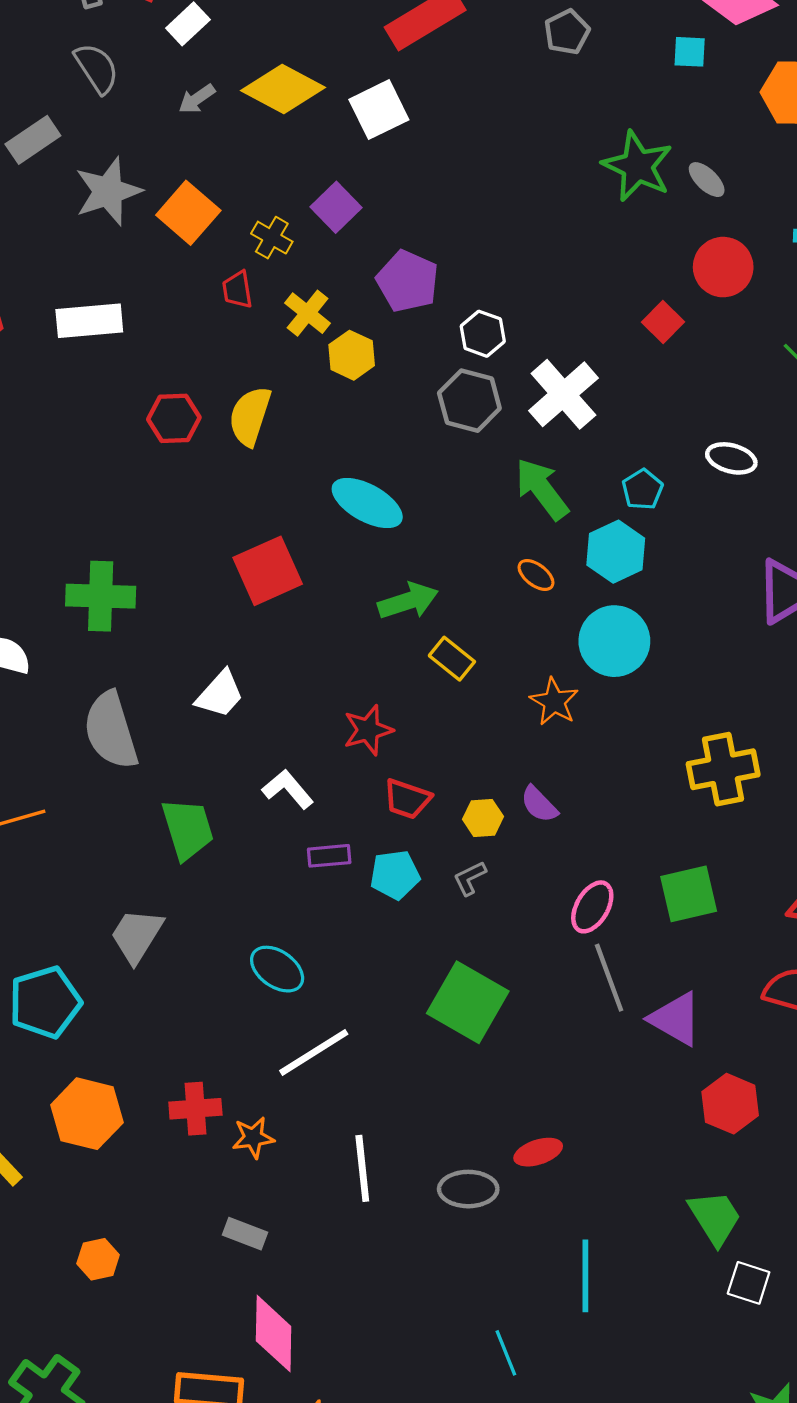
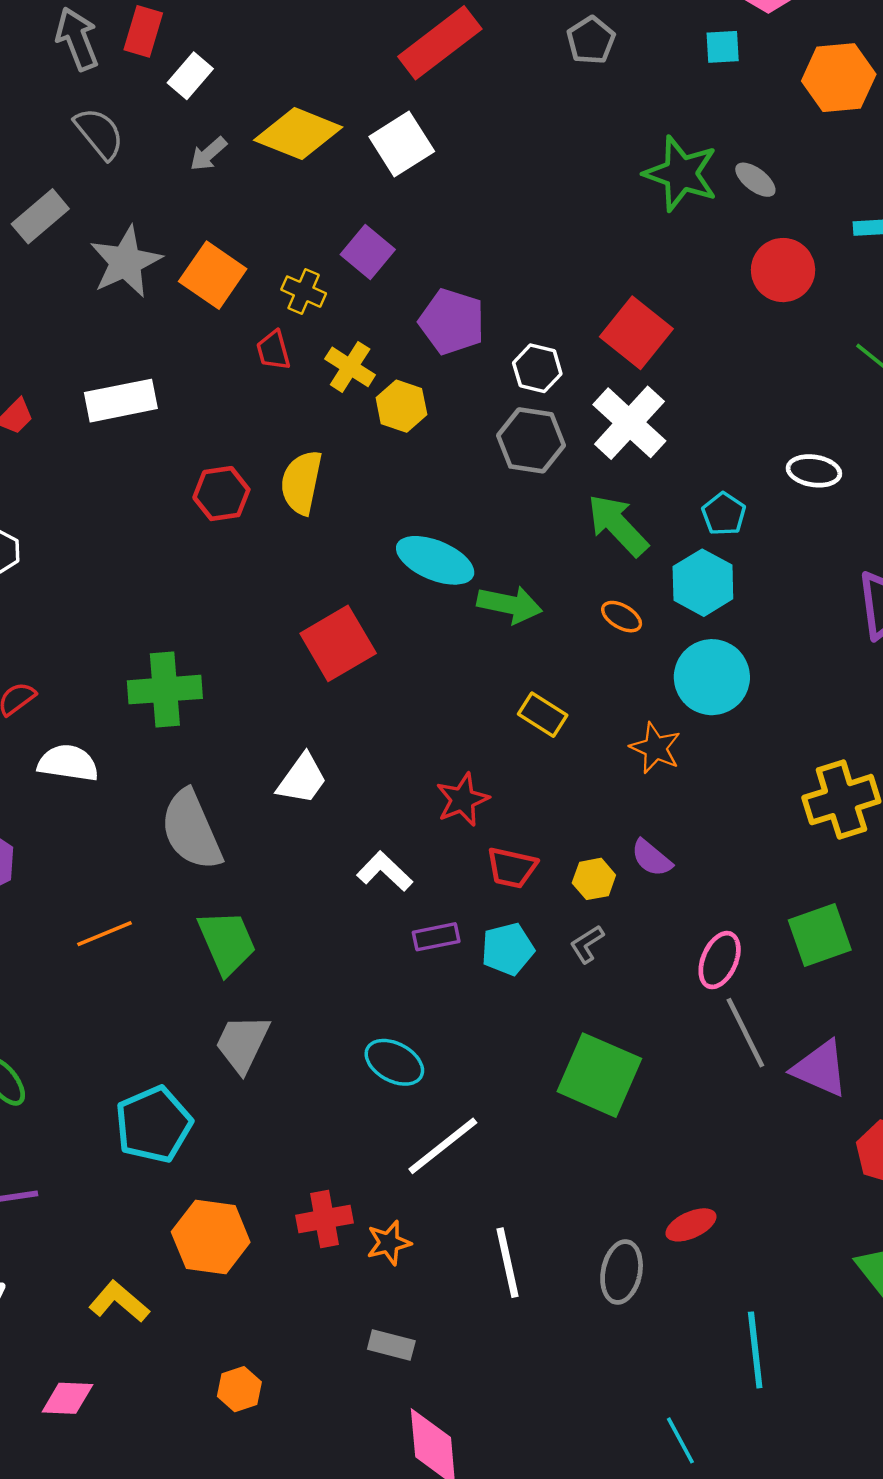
red square: (663, 322) -> (636, 333), moved, size x1.6
green arrow: (408, 601) -> (510, 605), moved, turned 36
green trapezoid: (188, 829) -> (227, 942), moved
gray ellipse: (468, 1189) -> (622, 1272), turned -72

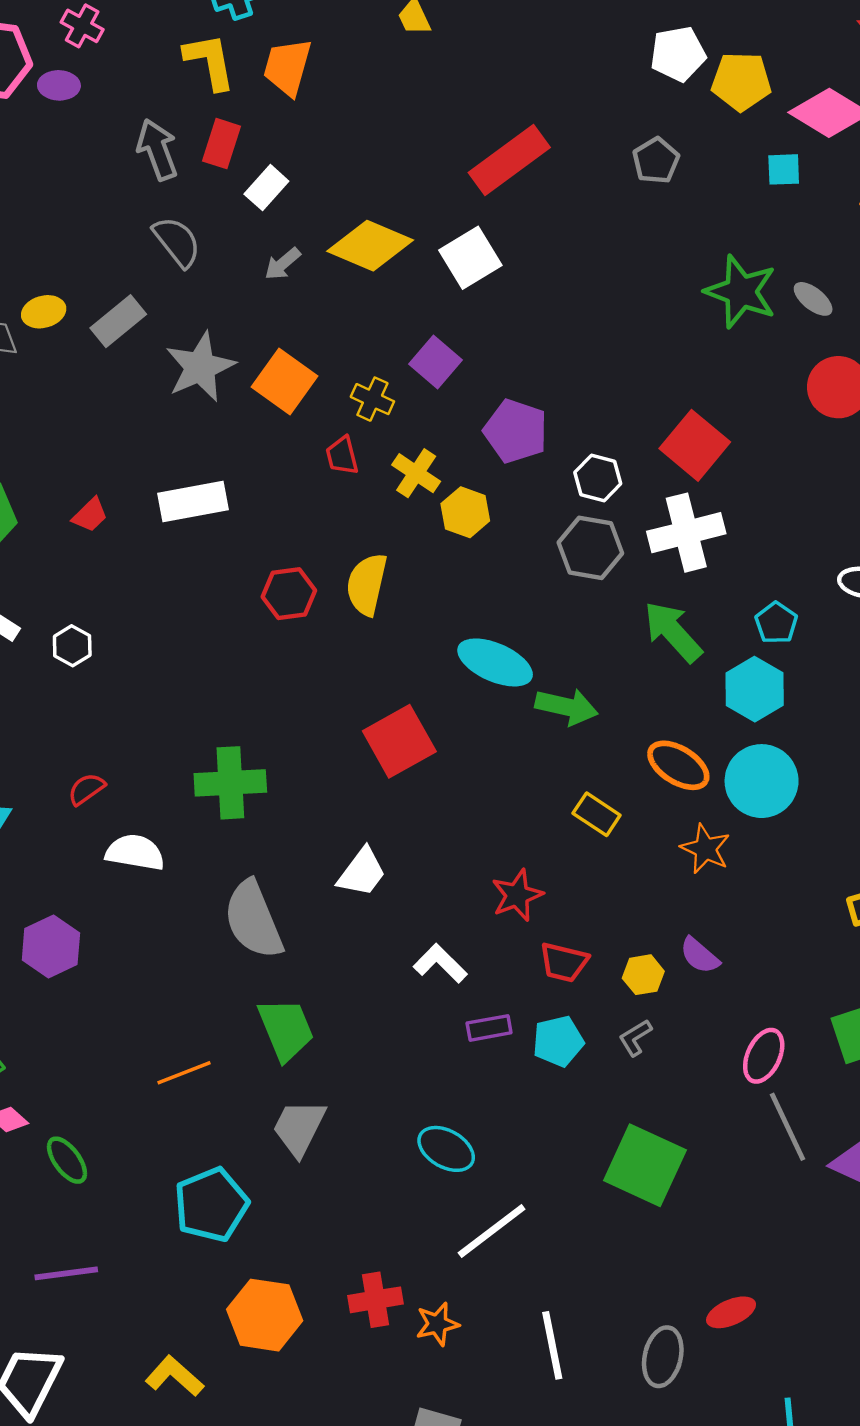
white cross: (629, 423) -> (686, 533), turned 32
orange ellipse: (622, 617) -> (678, 765), moved, size x1.6
orange line: (105, 934) -> (184, 1073), moved

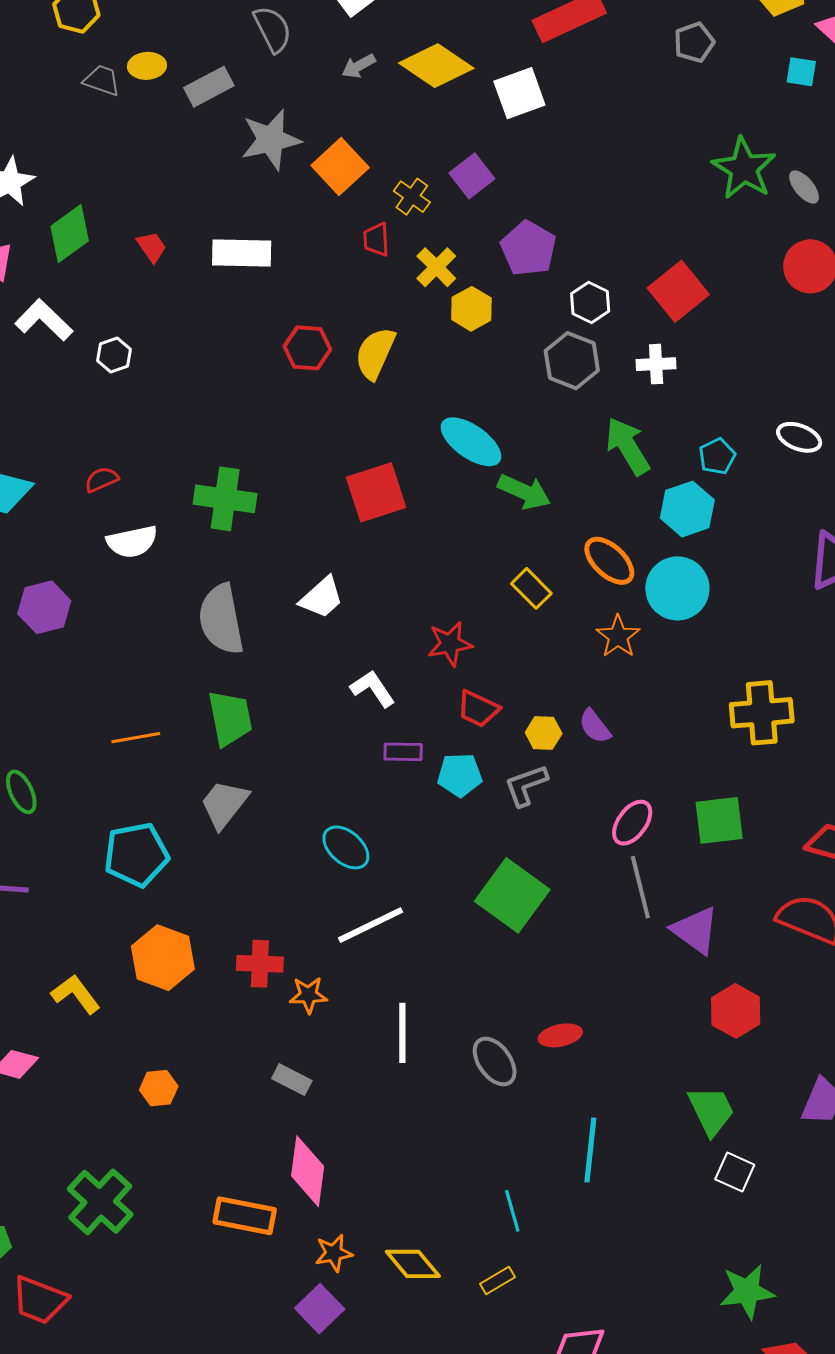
red trapezoid: (90, 515) -> (152, 247), turned -92
white cross: (686, 533) -> (656, 364), size x0.6
white semicircle: (135, 852) -> (132, 542), turned 147
gray L-shape: (635, 1038) -> (526, 785), size x1.4
gray ellipse: (663, 1357) -> (495, 1061), turned -60

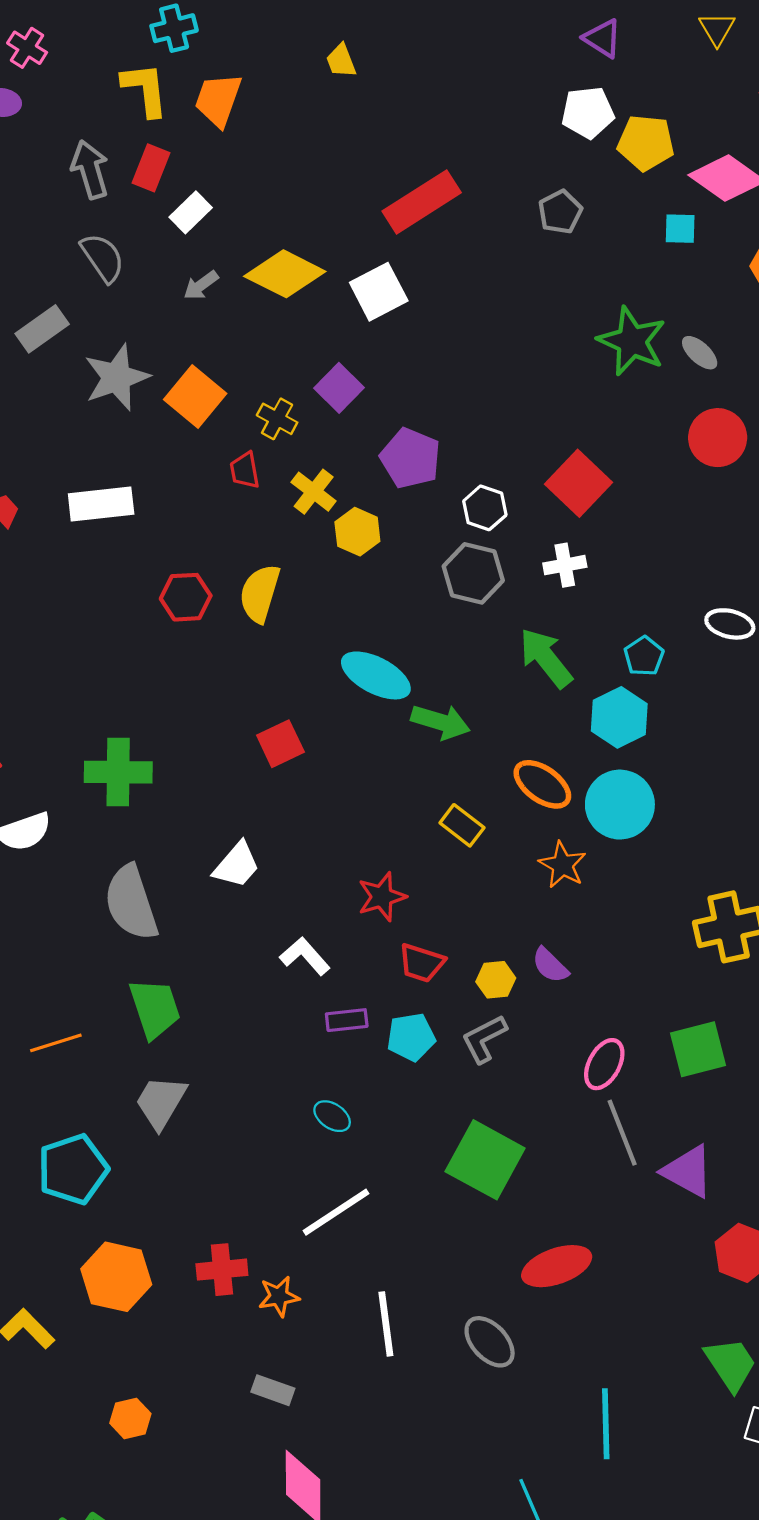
red square: (376, 492) -> (280, 744), size x0.7
cyan ellipse: (346, 847) -> (332, 1116), moved, size x0.7
red ellipse: (560, 1035) -> (557, 1266), moved, size x1.5

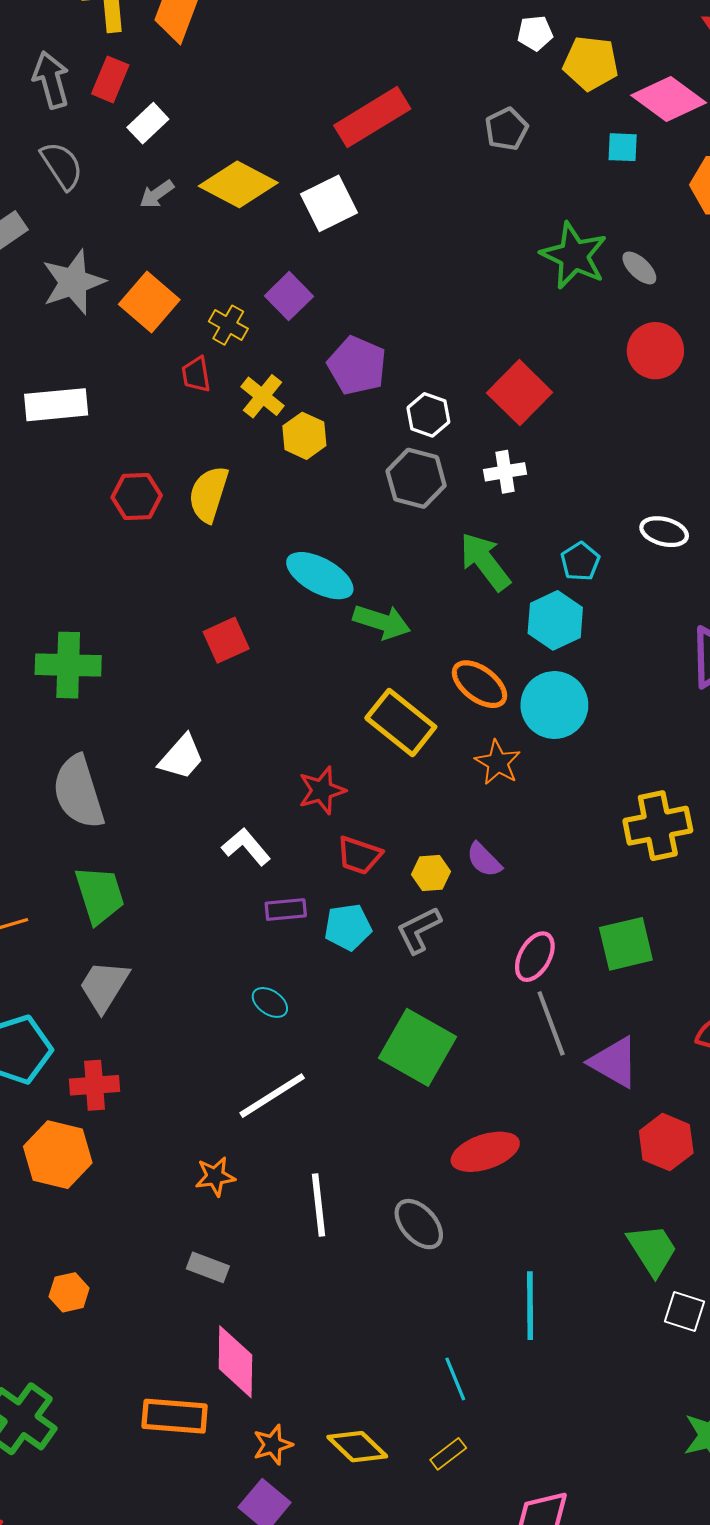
white pentagon: (588, 113) -> (535, 33), size x0.7
yellow rectangle: (462, 825) -> (401, 722), size x1.6
red cross: (222, 1270) -> (94, 1085), moved

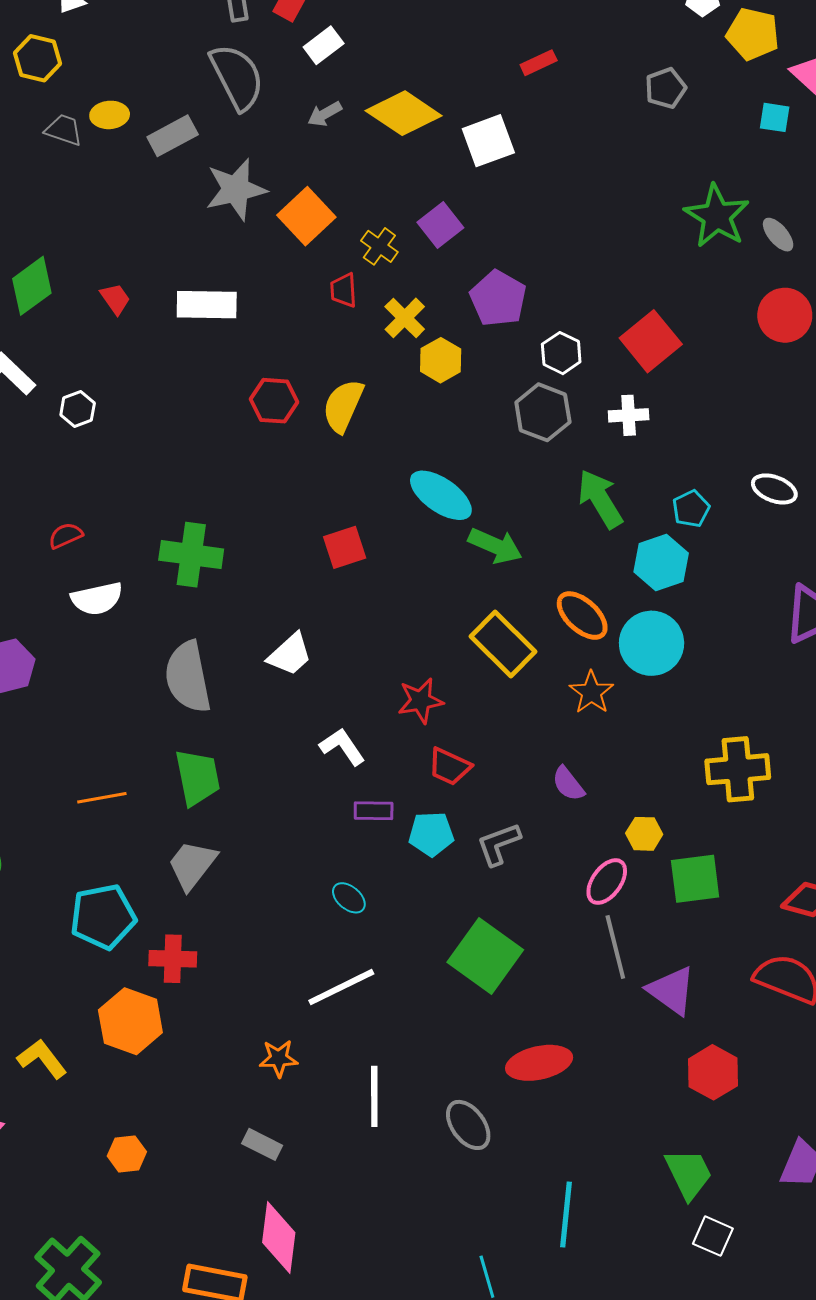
red rectangle: (372, 117) -> (539, 63), size x0.5
gray semicircle: (62, 166) -> (237, 77), size x1.4
yellow hexagon: (431, 873) -> (644, 834), moved

